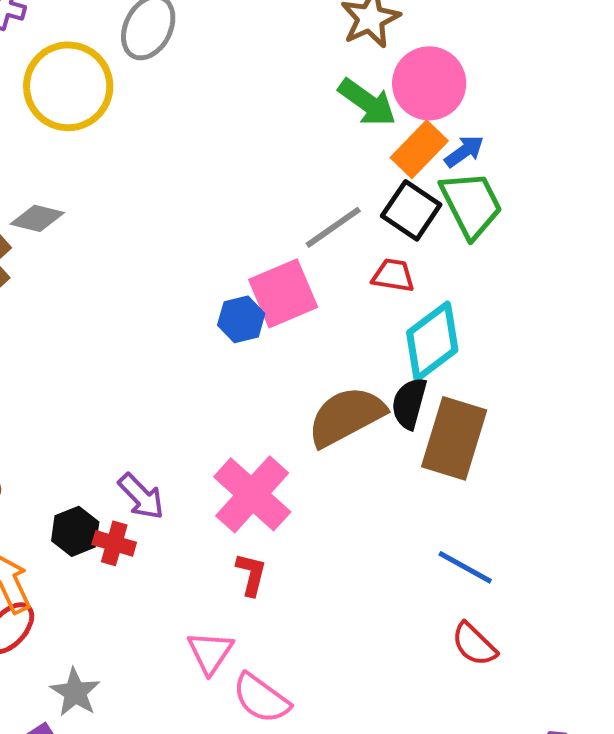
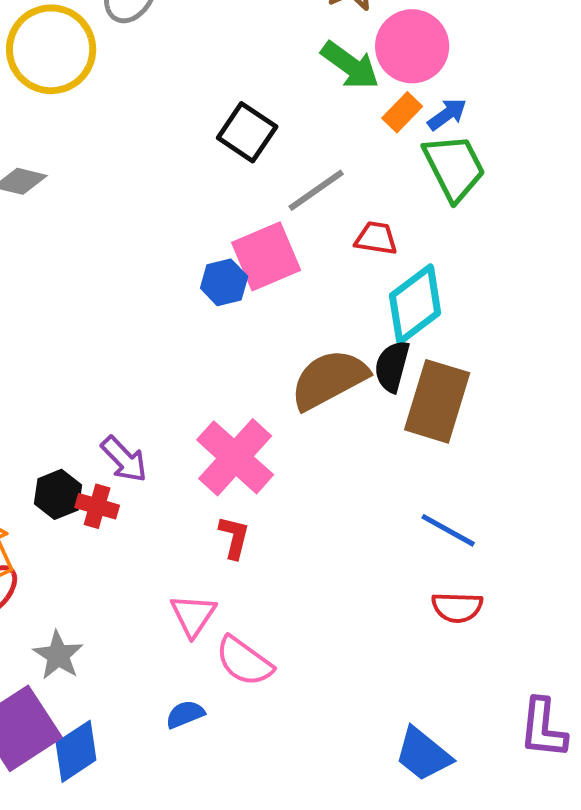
orange rectangle: (419, 149) -> (402, 112), size x0.7
black square: (411, 210) -> (247, 132), moved
red semicircle: (474, 644) -> (457, 607), turned -42

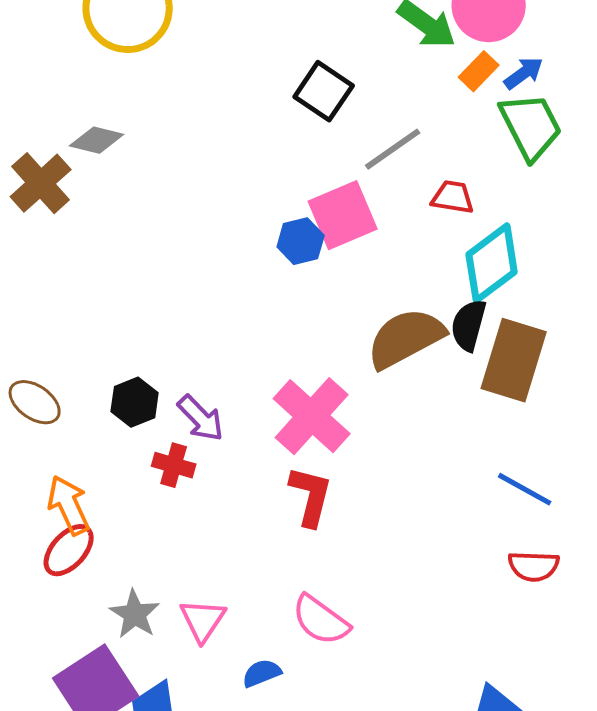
black hexagon: (58, 494) -> (135, 402), moved
red L-shape: (234, 537) -> (311, 496), size x1.4
pink triangle: (193, 615) -> (203, 620), moved

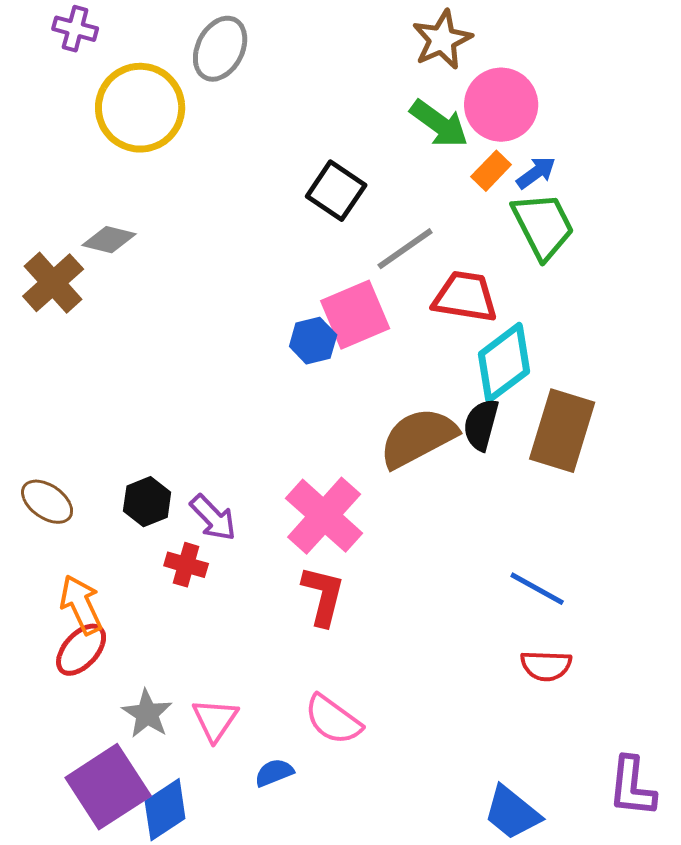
red trapezoid: (453, 197) -> (465, 297), size x1.5
brown rectangle: (514, 360) -> (562, 431), moved

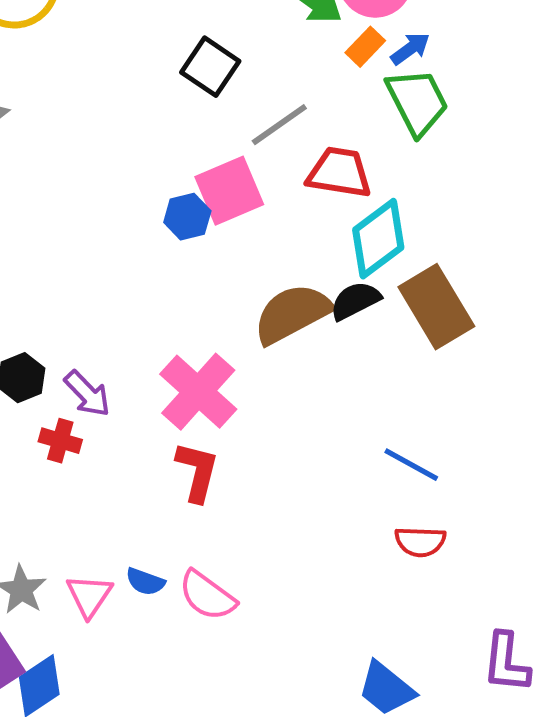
black semicircle: (481, 425) -> (355, 301), turned 48
brown rectangle: (562, 431) -> (436, 307), turned -48
blue semicircle: (274, 773) -> (145, 582), moved, turned -138

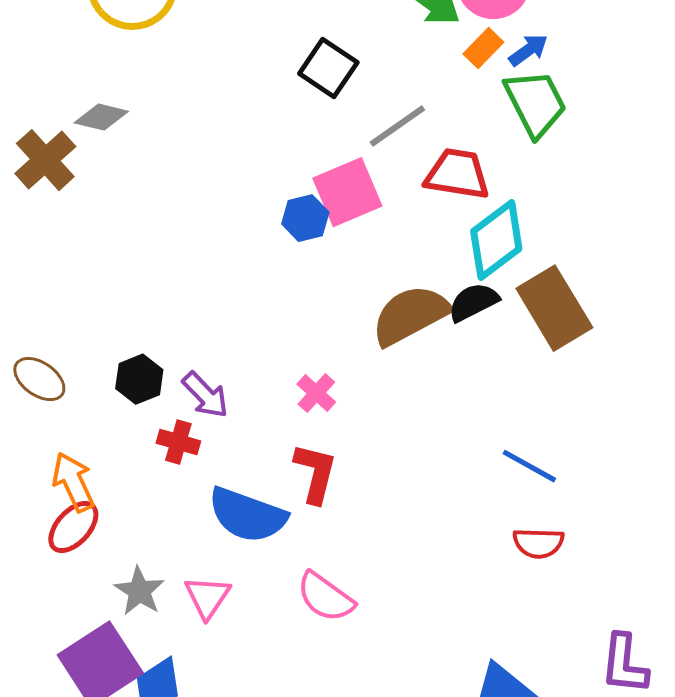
pink cross: (198, 392) -> (316, 393), size x0.5
blue semicircle: (145, 582) -> (247, 515), moved, size x2.0

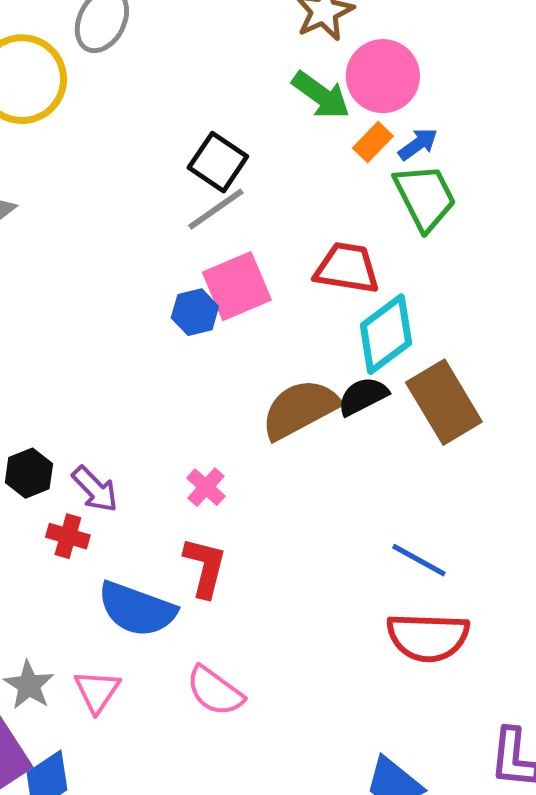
gray line: (397, 126) -> (216, 209), moved
red semicircle: (538, 543) -> (428, 637), size x1.6

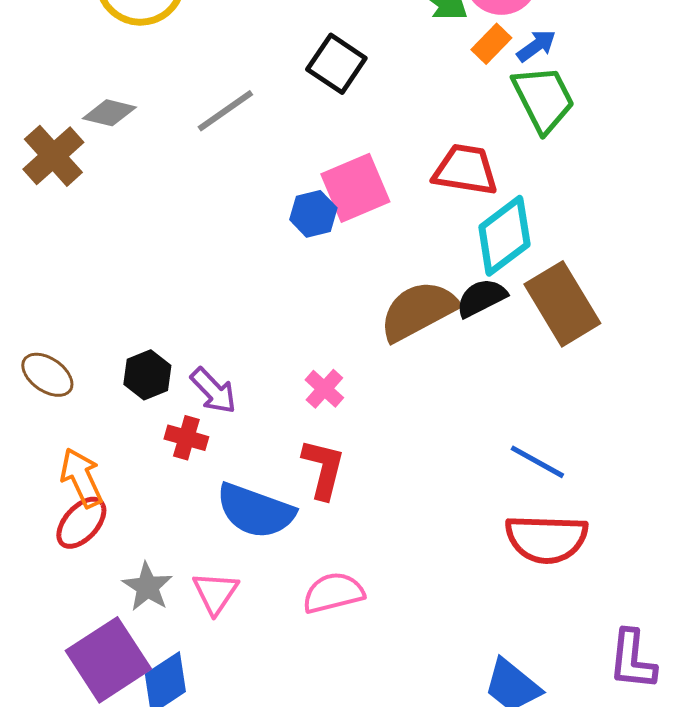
gray line: (216, 209) -> (225, 111), moved
pink semicircle: (215, 691) -> (333, 593), turned 130

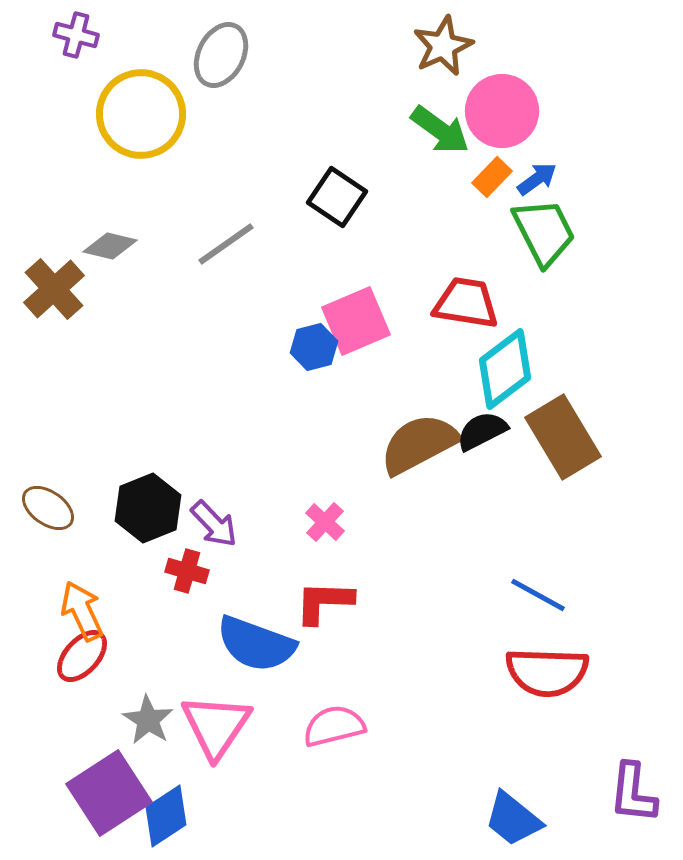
black hexagon: (147, 375) -> (148, 508), size x1.4
red L-shape: (323, 469) -> (324, 602), turned -102
pink triangle: (215, 593) -> (216, 726), size x1.5

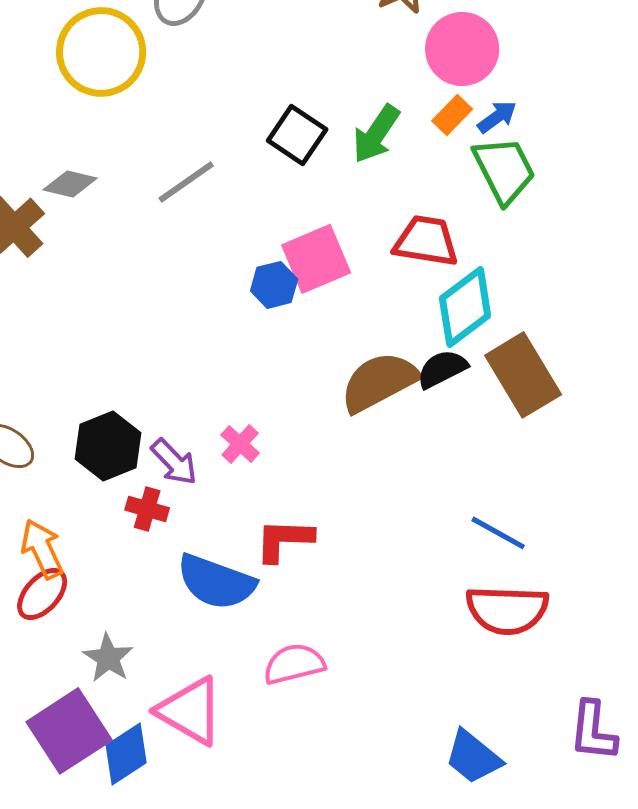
green arrow: (440, 130) -> (376, 134), moved, turned 88
pink cross: (325, 522) -> (240, 444), moved
pink triangle: (216, 726) -> (190, 711), moved, turned -34

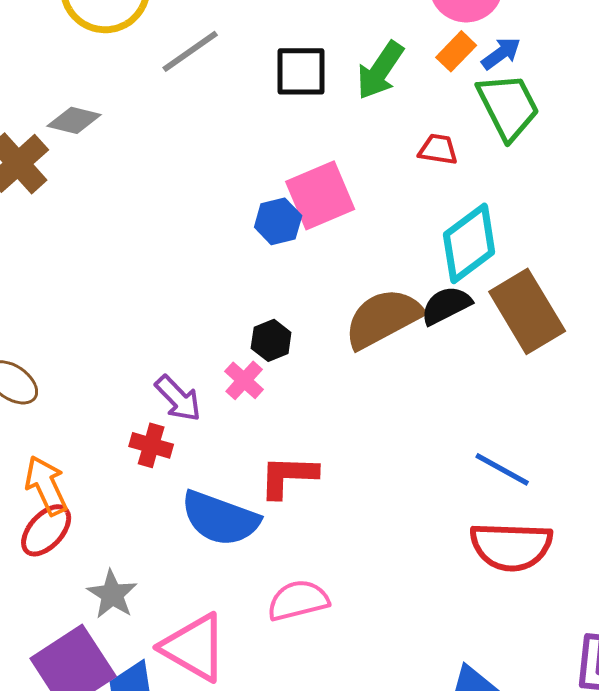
black square: (297, 135) -> (301, 71), turned -34
gray line: (186, 182) -> (190, 51), moved
red trapezoid: (426, 241) -> (438, 149), moved, size x0.6
black hexagon: (108, 446) -> (271, 340), moved, size x0.6

